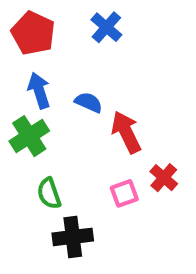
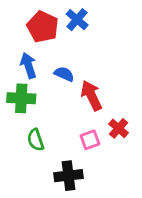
red pentagon: (33, 33) -> (43, 27), moved
green cross: (29, 136) -> (21, 98), turned 36
black cross: (73, 237) -> (68, 176), moved

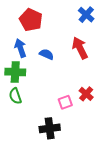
blue cross: (77, 20) -> (86, 15), moved
red arrow: (91, 95) -> (80, 48), moved
green semicircle: (36, 140) -> (15, 96), moved

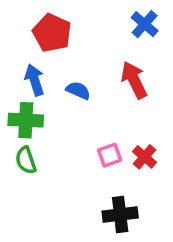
pink square: (65, 102) -> (110, 155), moved
black cross: (50, 128) -> (120, 214), moved

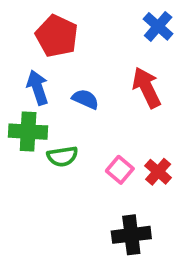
pink square: (110, 155) -> (120, 170), turned -30
green semicircle: (26, 160) -> (62, 156), moved, turned -80

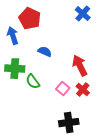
blue arrow: (38, 88) -> (13, 36), moved
red arrow: (147, 88) -> (80, 66), moved
green semicircle: (62, 156) -> (33, 82), turned 63

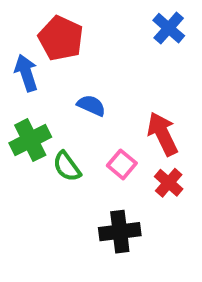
green cross: (15, 69) -> (30, 140), turned -30
pink square: (63, 89) -> (122, 164), moved
black cross: (69, 123) -> (120, 232), moved

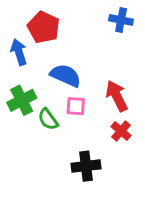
blue cross: (169, 28) -> (121, 20), turned -30
blue semicircle: (91, 105) -> (66, 75), size x1.5
pink square: (122, 164) -> (76, 106), moved, turned -36

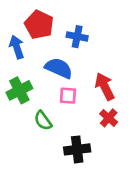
blue cross: (121, 20) -> (77, 37), moved
green semicircle: (48, 119) -> (43, 121), moved

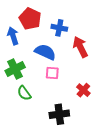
red arrow: (105, 86) -> (80, 47), moved
green semicircle: (43, 121) -> (24, 93), moved

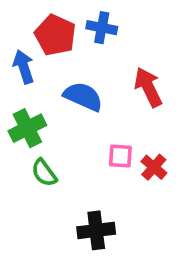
blue cross: (59, 28) -> (102, 28), moved
pink square: (52, 73) -> (120, 156), moved
black cross: (59, 114) -> (96, 230), moved

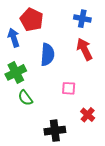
blue cross: (102, 28) -> (82, 19), moved
blue semicircle: (83, 96) -> (47, 55), turned 70
red cross: (154, 167) -> (88, 115), moved

